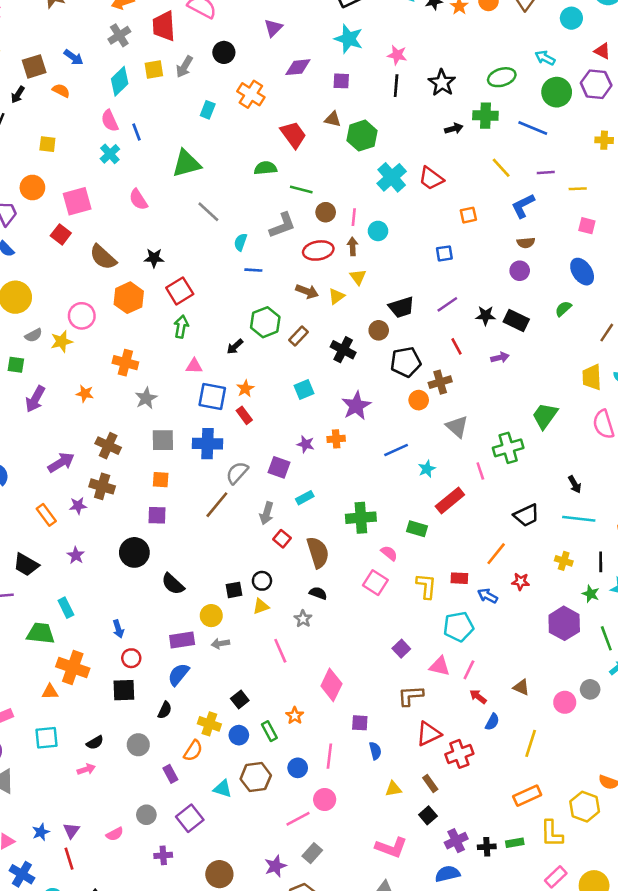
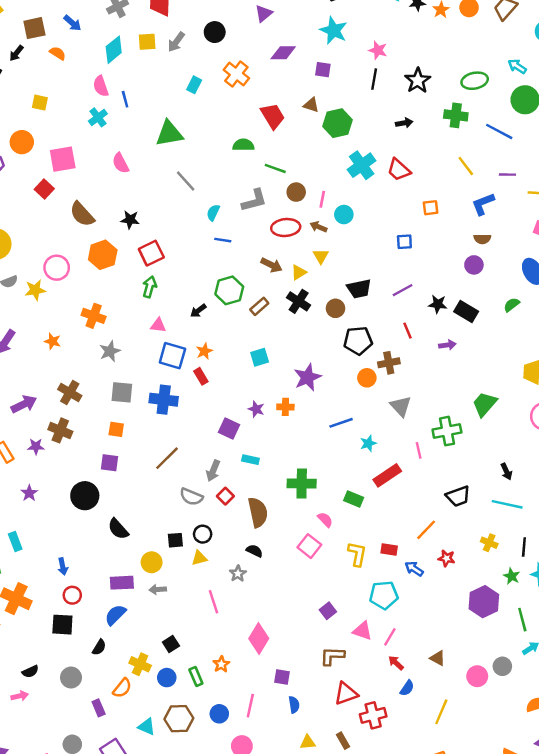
black arrow: (454, 129) -> (404, 123), moved
brown arrow: (353, 246) -> (319, 227), turned -70
black cross: (343, 350) -> (299, 301), moved
gray semicircle: (237, 473) -> (191, 497), moved, turned -115
cyan rectangle: (305, 498) -> (250, 460), turned 35

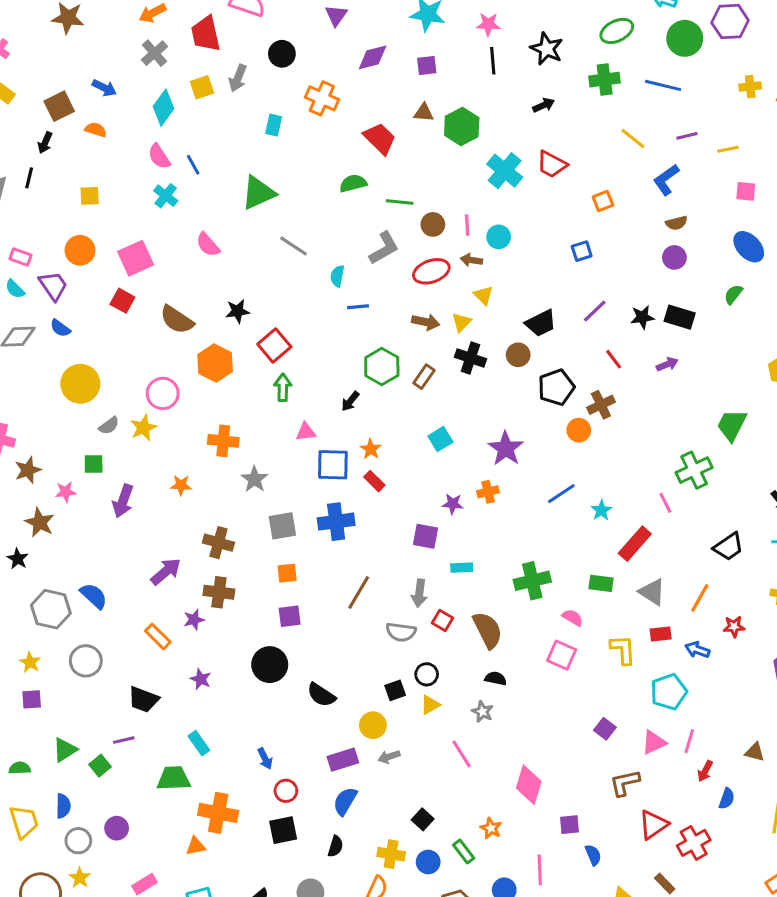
gray triangle: (401, 406) -> (652, 592), moved
pink triangle: (362, 631) -> (654, 742), turned -30
red arrow: (396, 663) -> (705, 771), turned -91

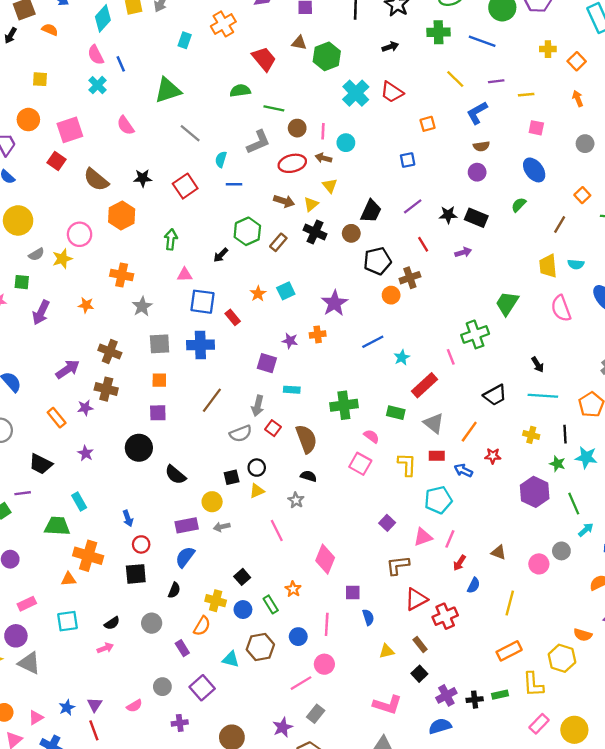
orange cross: (322, 98) -> (223, 24), turned 30
black trapezoid: (541, 323) -> (371, 211), turned -45
red square: (274, 345) -> (185, 186), moved
orange star: (371, 449) -> (258, 294), moved
gray semicircle: (401, 632) -> (241, 434), turned -35

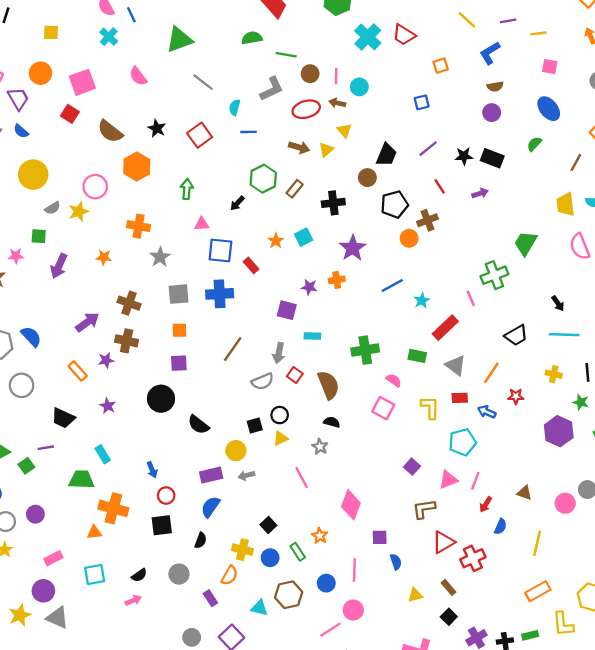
black star: (143, 178) -> (157, 128), turned 30
black cross: (315, 232) -> (333, 203), moved, turned -30

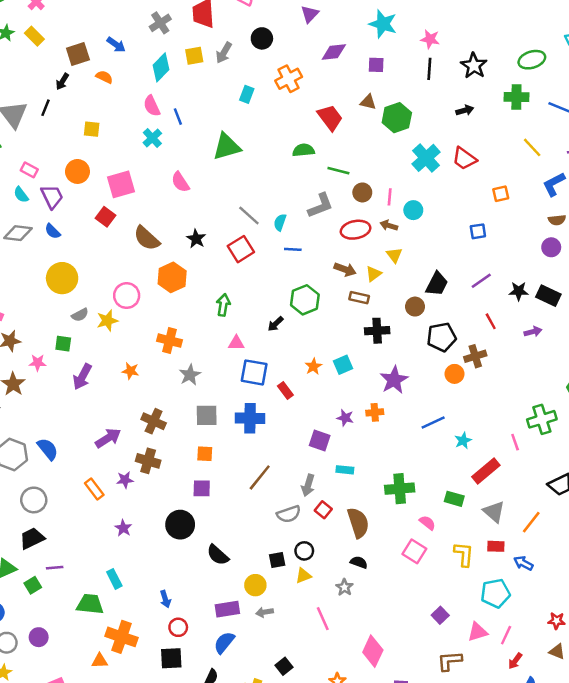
gray line: (203, 82) -> (249, 215), moved
brown rectangle: (295, 189) -> (359, 298), moved, turned 60
red star: (516, 396) -> (557, 621), moved
black trapezoid: (63, 418) -> (32, 538), moved, turned 125

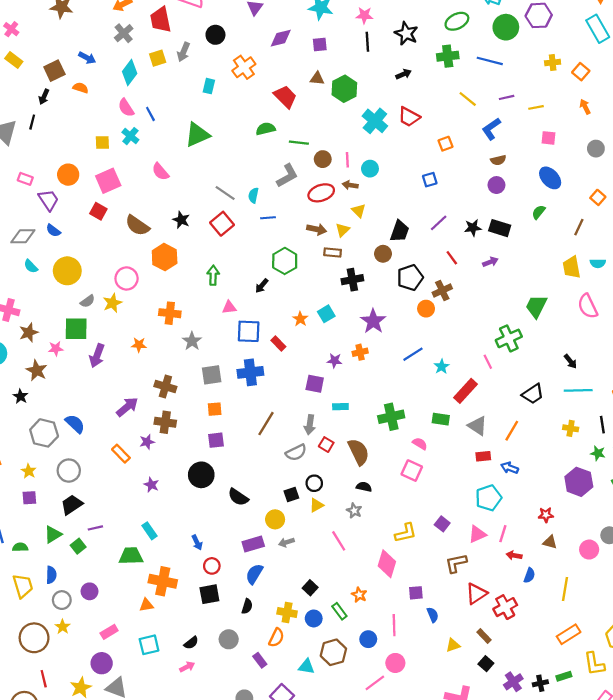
yellow square: (92, 129) -> (102, 143), moved
cyan semicircle: (21, 195) -> (31, 266), moved
green square: (63, 344) -> (76, 329), size x1.6
yellow L-shape: (464, 554) -> (406, 533), moved, turned 80
red arrow: (515, 661) -> (514, 555), turned 72

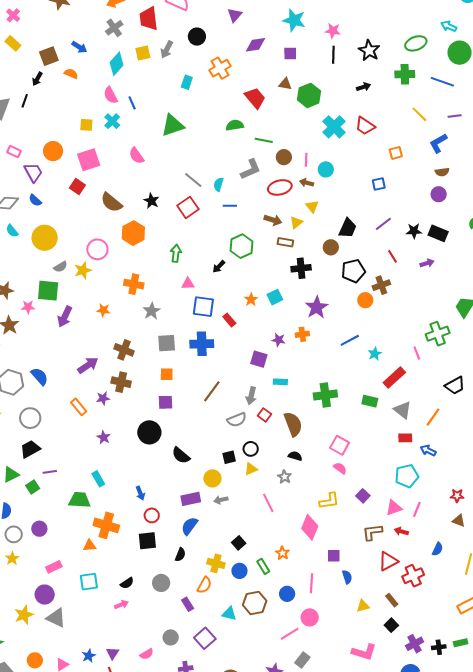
pink semicircle: (420, 444) -> (340, 468), moved
red arrow: (514, 555) -> (401, 531), moved

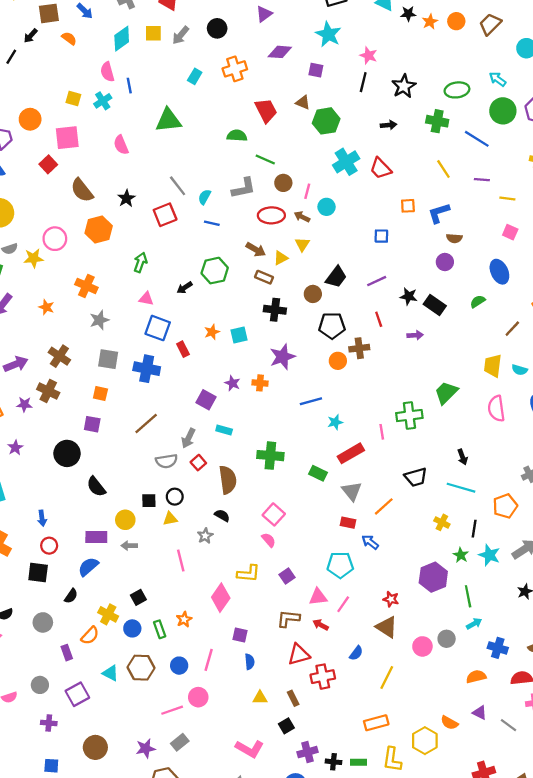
blue L-shape: (438, 143) -> (439, 213), moved
brown triangle: (459, 521) -> (387, 627), size x1.5

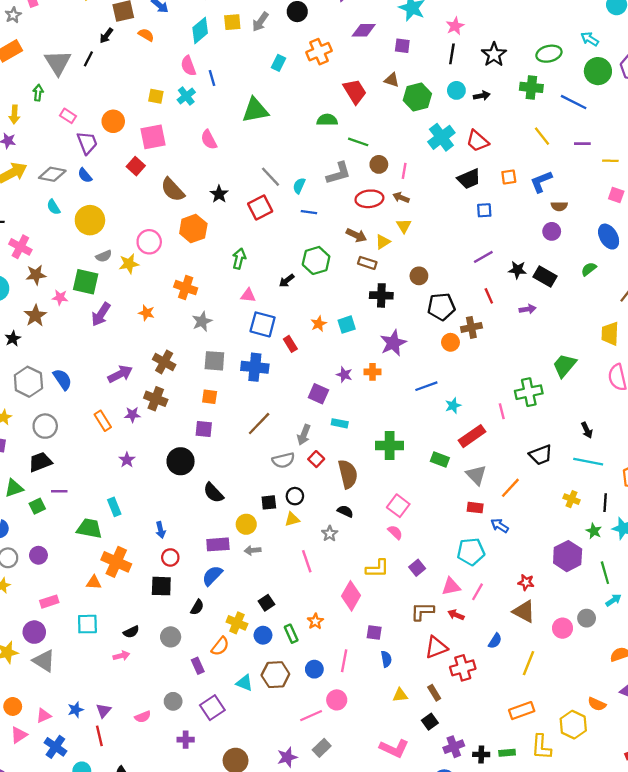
pink star: (369, 55) -> (455, 26), turned 30
cyan circle: (326, 207) -> (456, 90), moved
black trapezoid: (336, 277) -> (469, 179), moved, turned 35

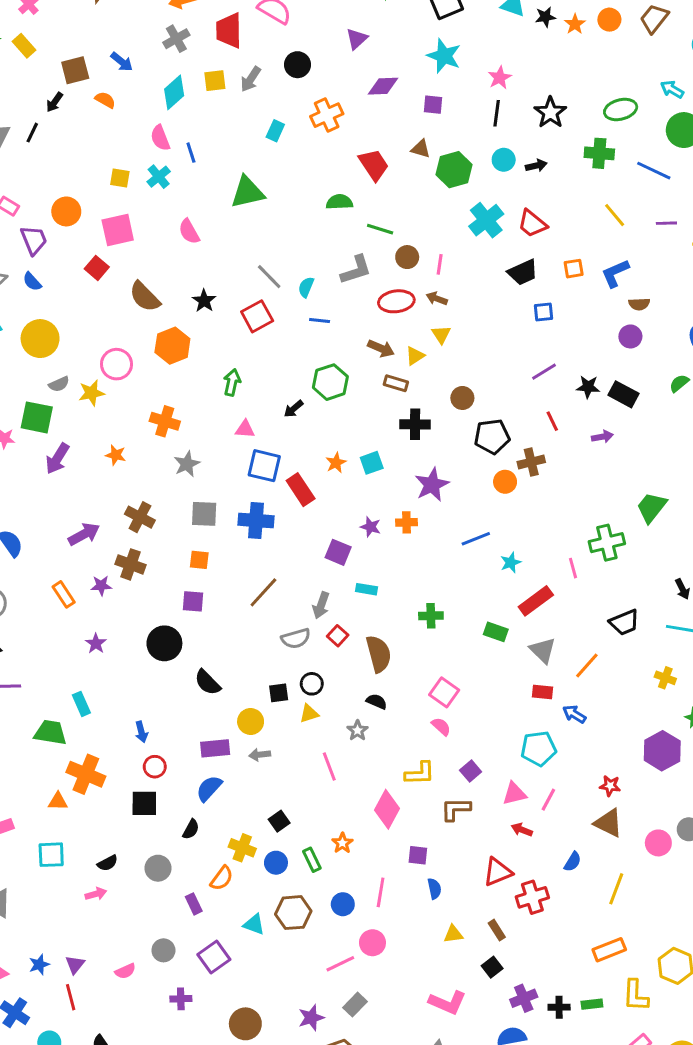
red rectangle: (290, 344) -> (301, 490), size x1.5
green cross: (390, 445) -> (431, 616), size x0.7
brown L-shape: (422, 611) -> (456, 809), moved

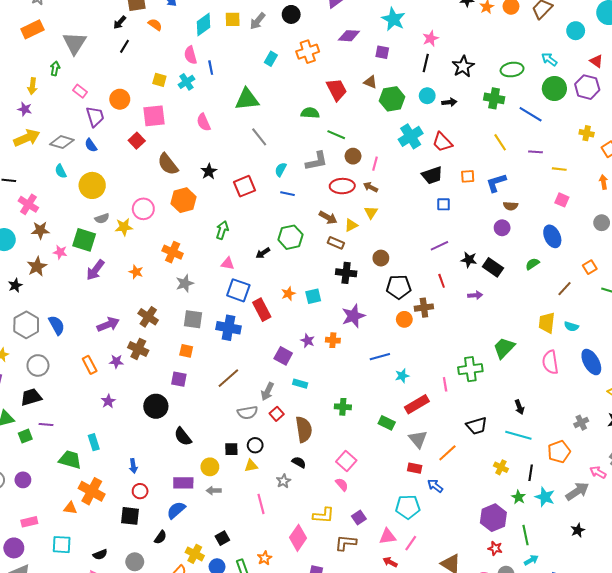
black line: (32, 133) -> (125, 46), moved
gray line: (269, 277) -> (259, 137), moved
red star: (610, 786) -> (495, 548), moved

